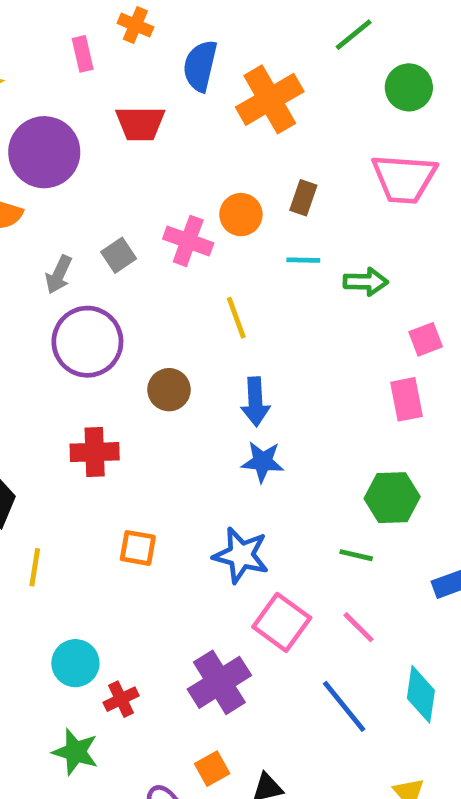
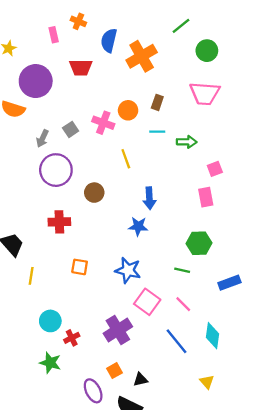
blue arrow: (255, 402) -> (149, 198), moved

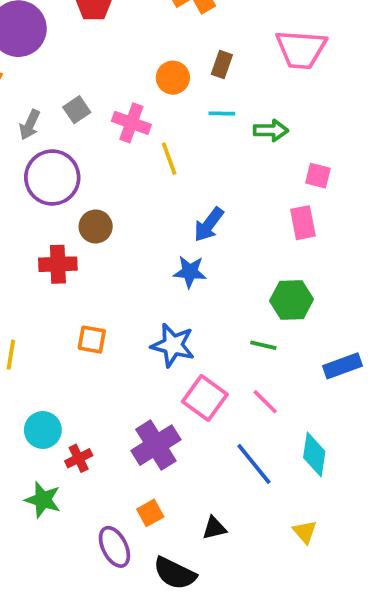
pink cross: (103, 123) -> (131, 123), moved
pink square: (215, 169) -> (318, 176), turned 35
brown circle: (94, 193) -> (96, 226), moved
blue arrow: (149, 198) -> (209, 225), turned 40
black triangle: (140, 380) -> (214, 528), moved

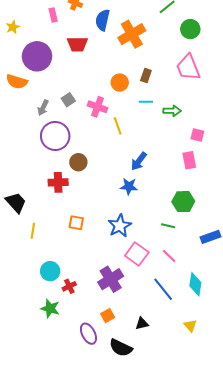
pink trapezoid: (301, 49) -> (188, 67), turned 64
blue star: (173, 345) -> (120, 226), turned 30

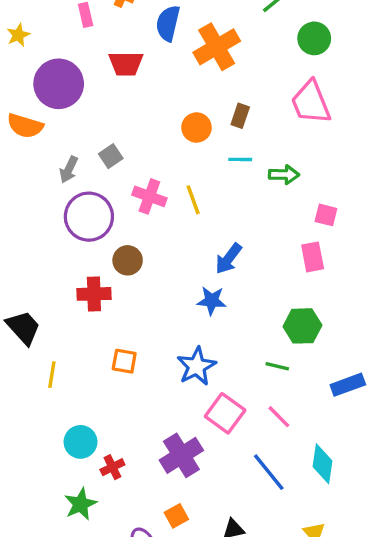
pink cross: (98, 107) -> (149, 196), moved
green star: (50, 308) -> (81, 504), turned 30

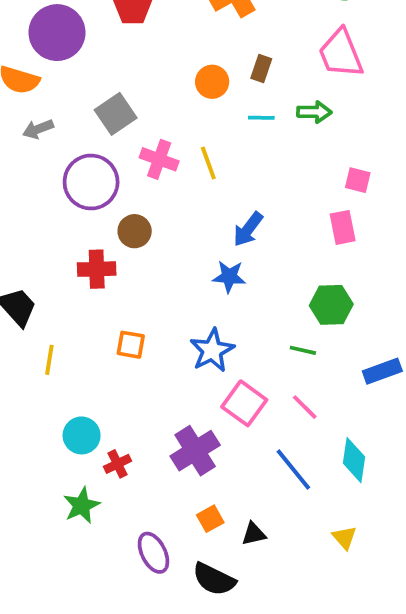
gray square: (111, 156) -> (116, 114), size x1.5
gray arrow: (69, 170) -> (38, 129), moved, turned 44
green arrow: (284, 175) -> (314, 112), moved
orange square: (176, 516) -> (210, 519), moved

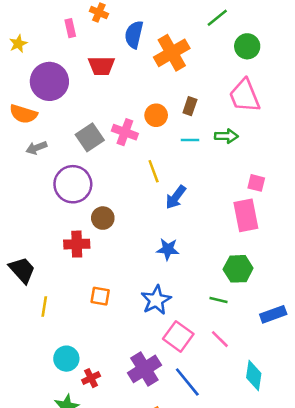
pink cross: (159, 159) -> (125, 132), moved
pink rectangle: (343, 227) -> (246, 215), size x1.4
blue arrow: (248, 229) -> (176, 197), moved
blue line: (293, 470) -> (187, 382), moved

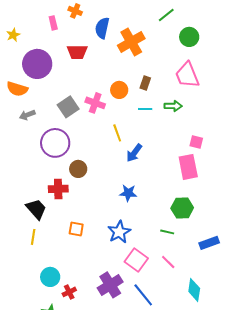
black trapezoid: (22, 270) -> (36, 209), moved

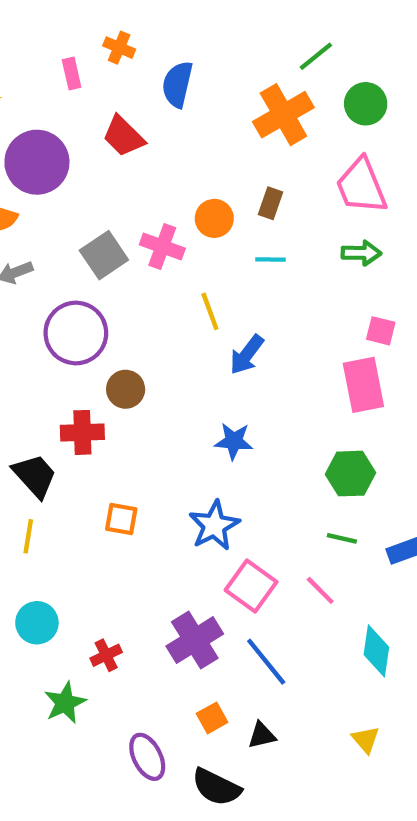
orange cross: (131, 42) -> (283, 115), moved
red trapezoid: (77, 52) -> (123, 136), turned 45
green arrow: (173, 106) -> (361, 253), moved
green line: (167, 232) -> (342, 538), moved
cyan circle: (50, 277) -> (37, 623), moved

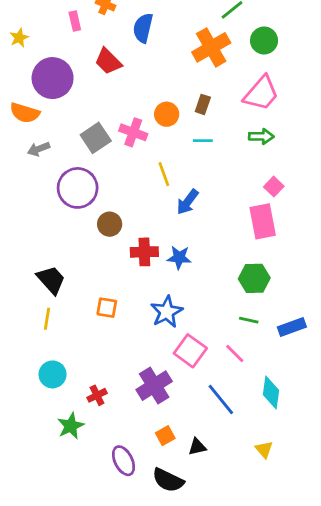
pink trapezoid: (361, 186) -> (261, 93), turned -117
pink square: (381, 331) -> (274, 187), turned 30
red cross: (82, 432) -> (144, 252), moved
blue line: (266, 662) -> (221, 399), moved

